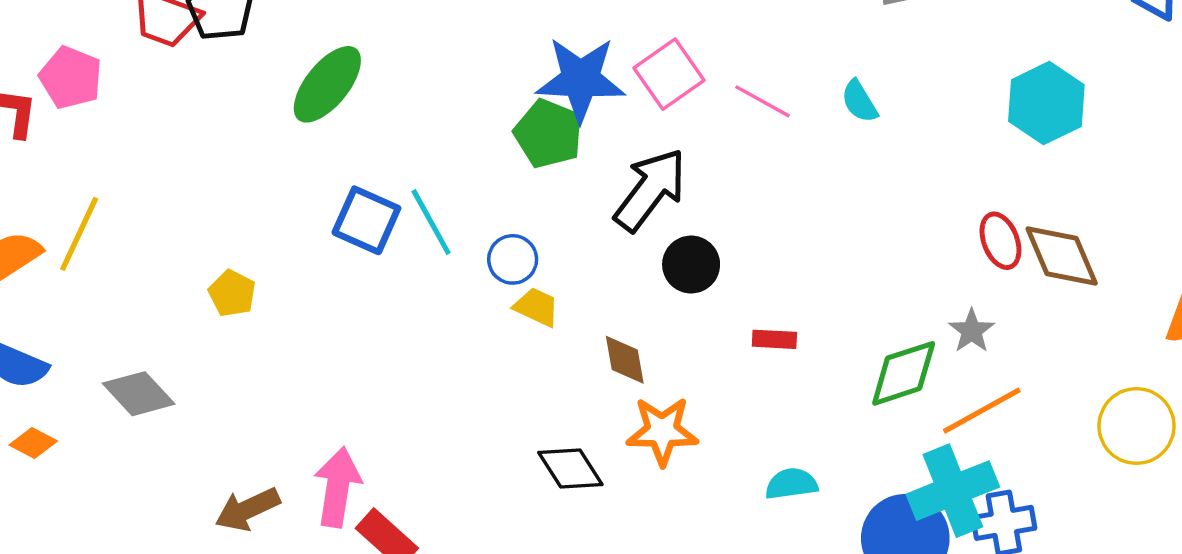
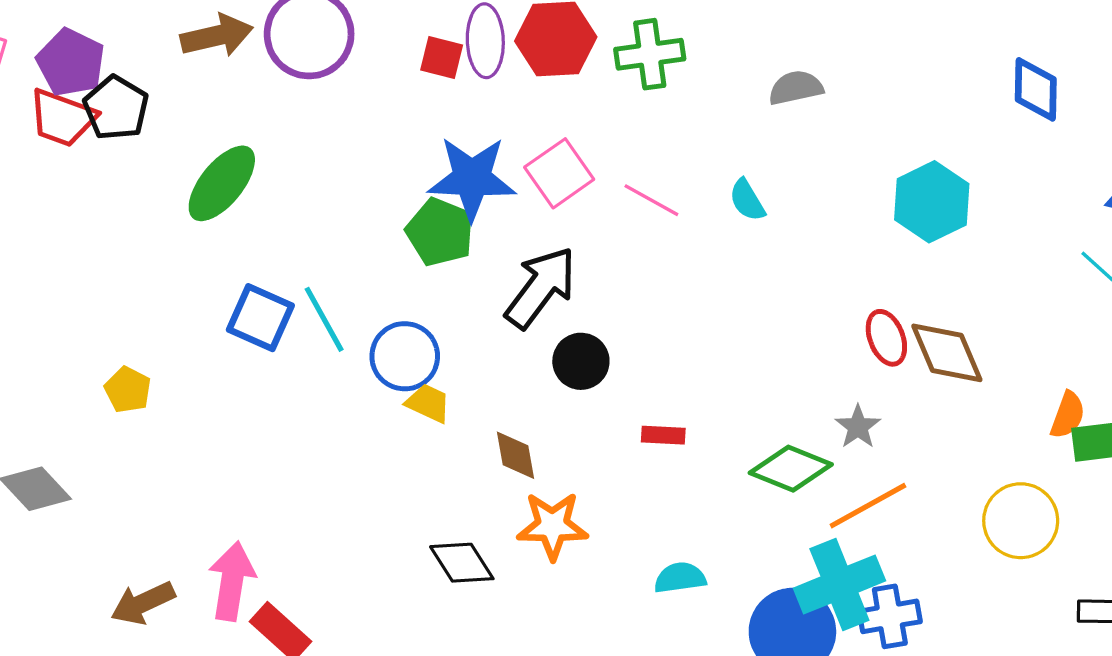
blue circle: (513, 259) -> (405, 356), size x1.4
green diamond: (904, 373) -> (791, 469), turned 40

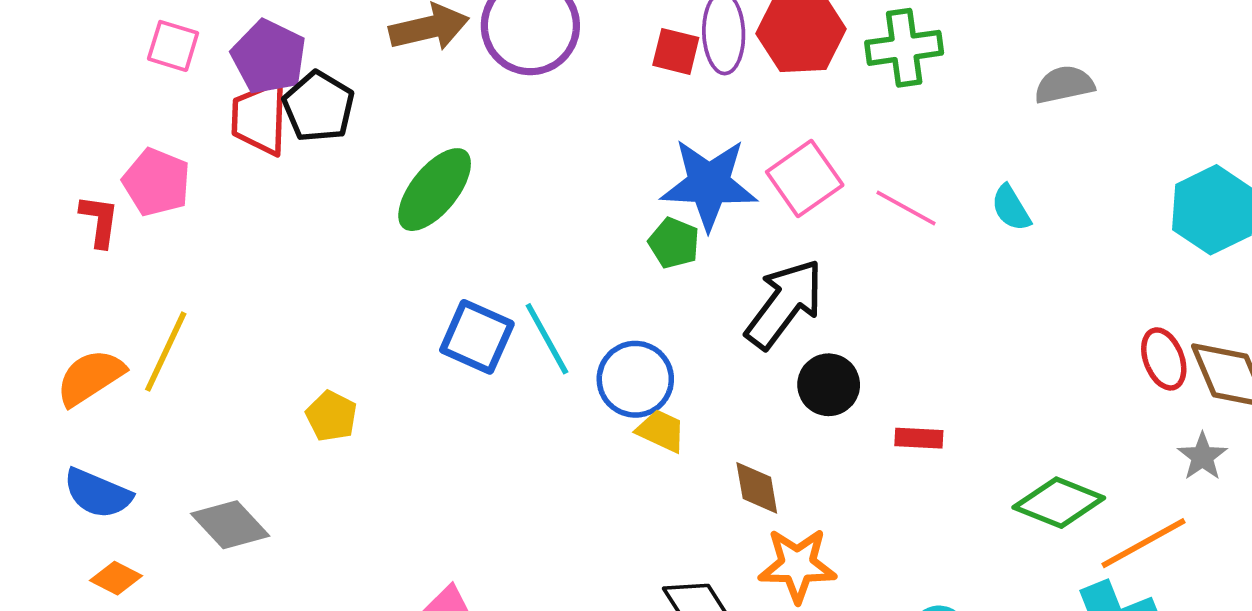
red trapezoid: (62, 118) -> (260, 118), turned 72
green pentagon: (440, 232) -> (674, 243), size x0.7
gray star: (858, 427) -> (1202, 457), moved
red rectangle: (663, 435) -> (919, 438), moved

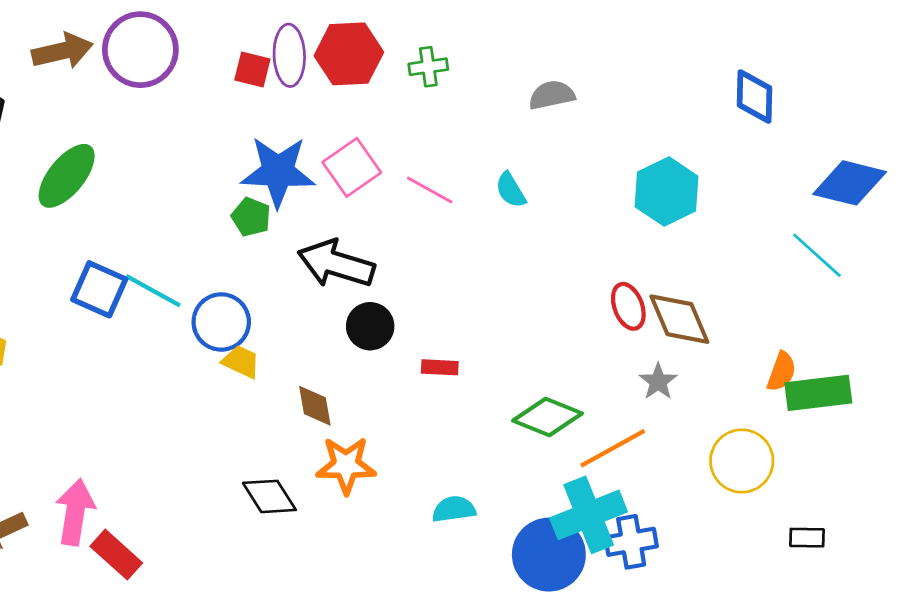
green cross: (904, 48) -> (428, 67), size x0.7
black arrow: (784, 304) -> (336, 264), turned -110
cyan line: (547, 339) -> (153, 291), turned -32

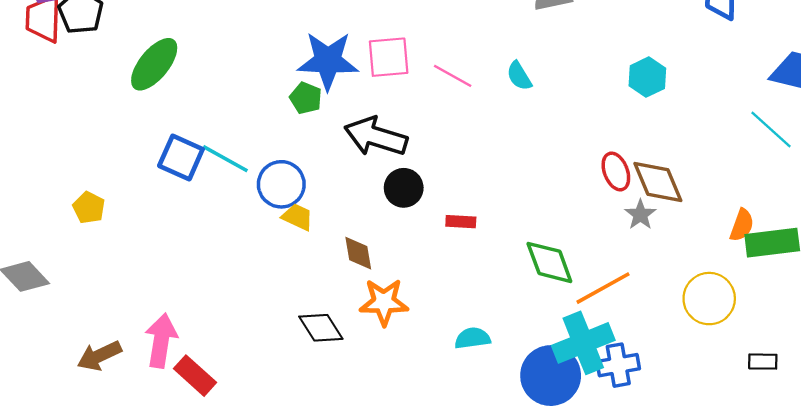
pink square: (352, 167) -> (389, 57), turned 30
cyan hexagon: (667, 191) -> (647, 77), size x0.7
gray star: (658, 382) -> (640, 215), moved
green diamond: (547, 417) -> (549, 262), turned 48

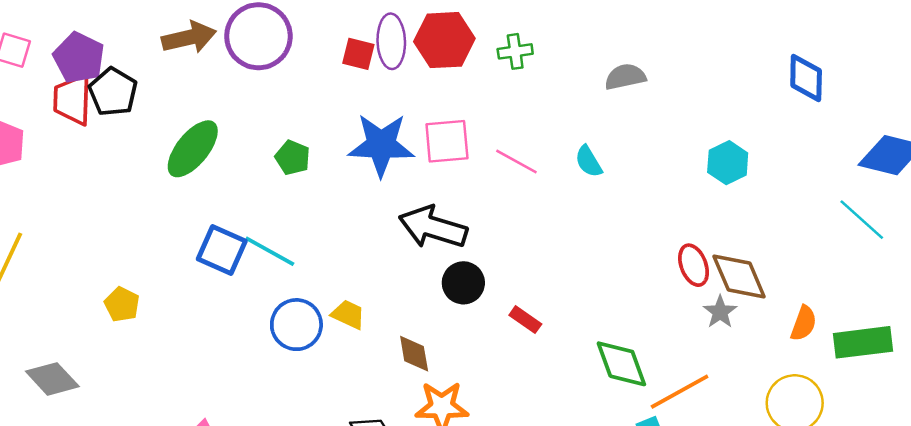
green pentagon: (306, 98) -> (293, 158), moved
blue circle: (281, 184) -> (296, 325), moved
red rectangle: (461, 222) -> (525, 320), turned 32
orange semicircle: (742, 225) -> (804, 323), moved

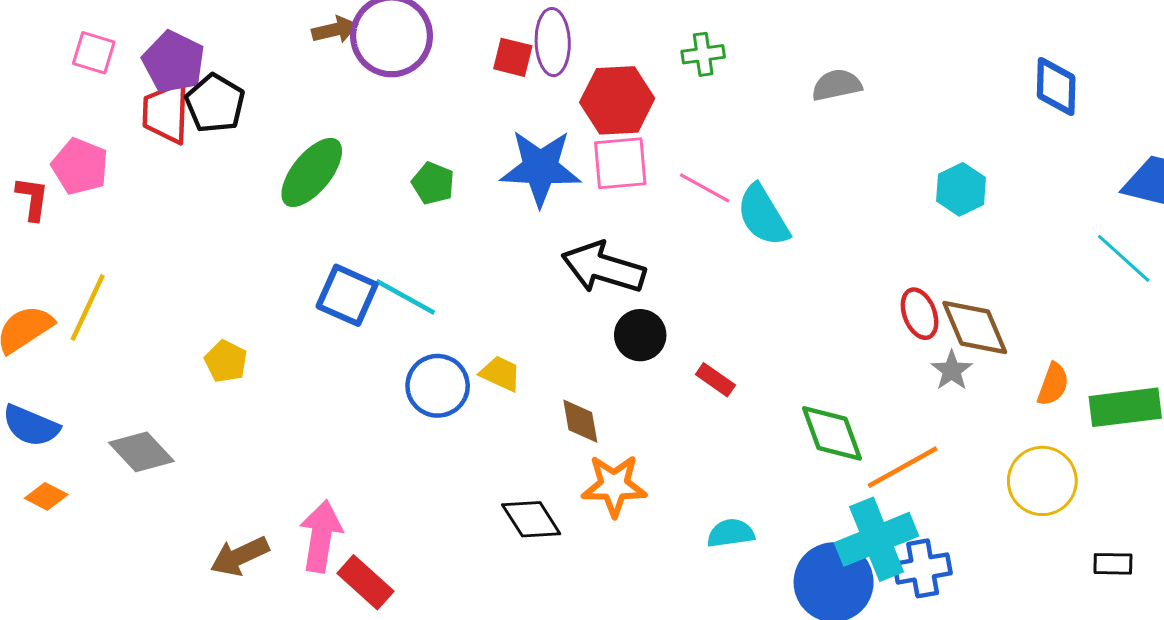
brown arrow: (189, 37) -> (335, 30), moved, size x0.7
red hexagon: (444, 40) -> (617, 100), moved
cyan semicircle: (589, 161) -> (763, 215), moved, size x1.6

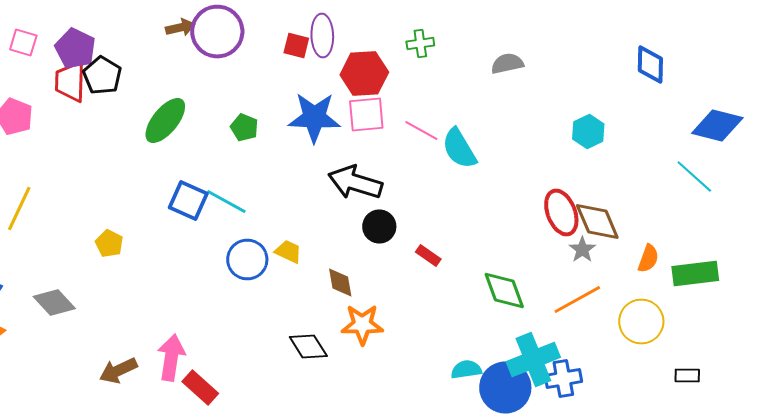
red ellipse: (920, 314) -> (561, 212), size x1.4
orange line: (903, 467) -> (577, 300), moved
cyan semicircle: (731, 533) -> (466, 370), moved

